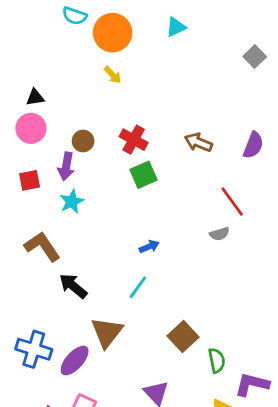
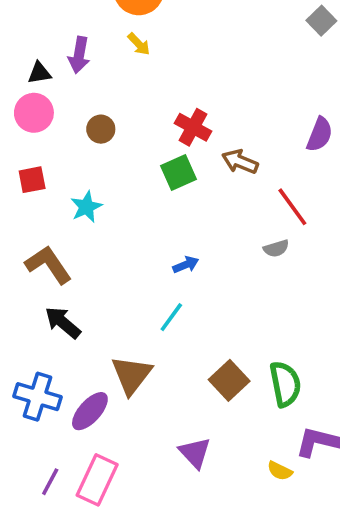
red cross: (134, 140) -> (193, 127), moved
brown arrow: (198, 142) -> (240, 162), moved
purple arrow: (66, 166) -> (79, 55), moved
black arrow: (73, 286) -> (63, 323), moved
green semicircle: (217, 360) -> (285, 384), moved, size x1.4

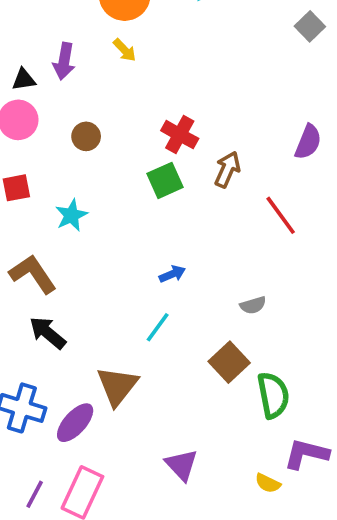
brown arrow: (240, 162) -> (227, 169), turned 92
gray semicircle: (276, 248) -> (253, 305), moved
brown square: (229, 380) -> (229, 362), moved

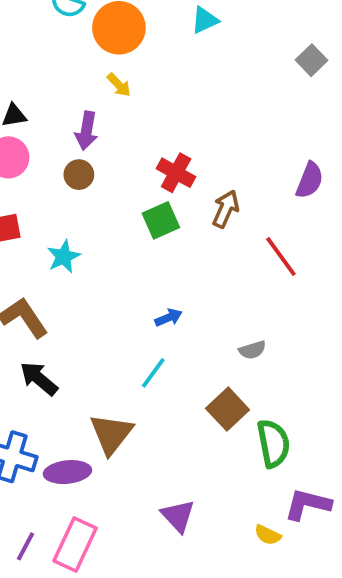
purple arrow: (64, 61) -> (86, 131), moved
purple ellipse: (75, 423) -> (67, 472), turned 42

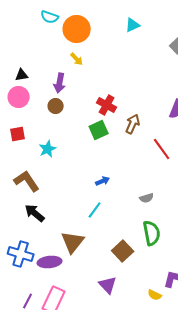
cyan triangle: (205, 20) -> (133, 25), moved
brown square: (228, 409) -> (123, 251), moved
green semicircle: (273, 443) -> (152, 233), moved

